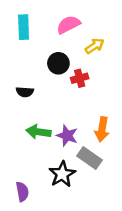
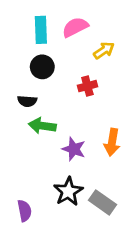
cyan rectangle: (24, 27) -> (41, 30), moved
black circle: (58, 63) -> (42, 67), moved
green arrow: (38, 132) -> (42, 126), moved
gray rectangle: (90, 158) -> (103, 202), moved

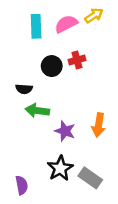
yellow arrow: (104, 50) -> (94, 15), moved
black circle: (42, 67) -> (52, 66), moved
red cross: (87, 86) -> (77, 60), moved

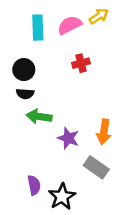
black circle: (52, 66) -> (24, 70), moved
black star: (60, 168) -> (62, 197), moved
gray rectangle: (90, 178) -> (96, 167), moved
purple semicircle: (22, 185) -> (34, 185), moved

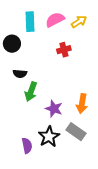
yellow arrow: (99, 16) -> (79, 22), moved
black circle: (24, 70) -> (12, 44), moved
green arrow: (39, 117) -> (31, 92), turned -78
black star: (62, 197) -> (49, 137), moved

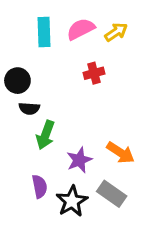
black circle: (12, 44) -> (17, 81), moved
orange arrow: (82, 104) -> (120, 153), turned -66
purple star: (54, 109) -> (79, 160), turned 30
purple semicircle: (27, 146) -> (40, 186), moved

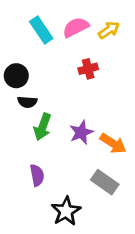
cyan rectangle: (44, 32) -> (41, 30), turned -32
purple star: (79, 160) -> (81, 132), moved
black star: (72, 201) -> (66, 211), moved

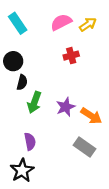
cyan rectangle: (41, 30) -> (18, 23), moved
black semicircle: (27, 102) -> (22, 82), turned -80
black star: (66, 211) -> (22, 170), moved

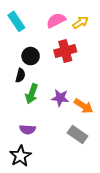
red cross: (71, 56) -> (65, 51), size x1.5
black circle: (13, 61) -> (31, 56), moved
purple star: (66, 107) -> (60, 98), turned 30
purple semicircle: (30, 141) -> (28, 129), turned 105

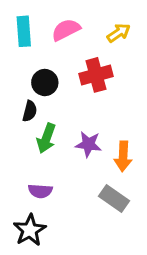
pink semicircle: (56, 20) -> (66, 30), moved
cyan rectangle: (16, 21) -> (24, 31), turned 30
orange arrow: (84, 106) -> (123, 156), turned 60

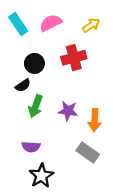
cyan rectangle: (24, 31) -> (18, 24), turned -30
black semicircle: (30, 111) -> (23, 85), turned 42
black star: (30, 230) -> (41, 176), moved

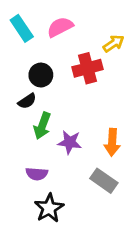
yellow arrow: (91, 25) -> (114, 43), moved
purple star: (68, 111) -> (70, 142), moved

